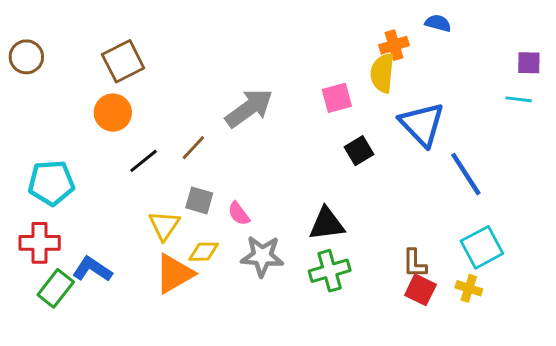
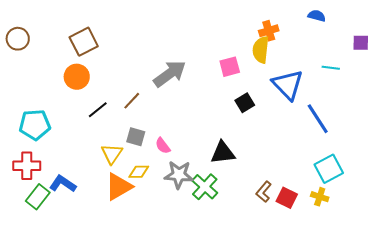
blue semicircle: (438, 23) -> (317, 16), moved
cyan line: (519, 99) -> (331, 68), moved
brown L-shape: (415, 263) -> (264, 192), moved, turned 40
green cross: (330, 271) -> (205, 187), moved, turned -32

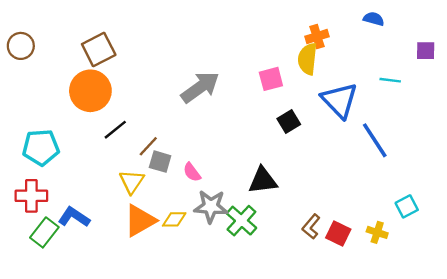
orange circle: (77, 77) -> (90, 91), size x1.4
brown line: (132, 101) -> (148, 146), moved
cyan square: (329, 169) -> (407, 206), moved, size x0.7
yellow diamond: (139, 172) -> (174, 219), moved

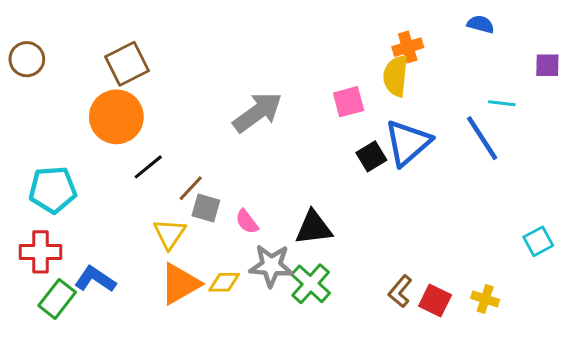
blue triangle: (339, 100) -> (408, 143), moved, turned 33
blue line: (375, 140) -> (482, 138), moved
black triangle: (263, 180) -> (314, 228), moved
cyan square: (407, 206) -> (538, 241), moved

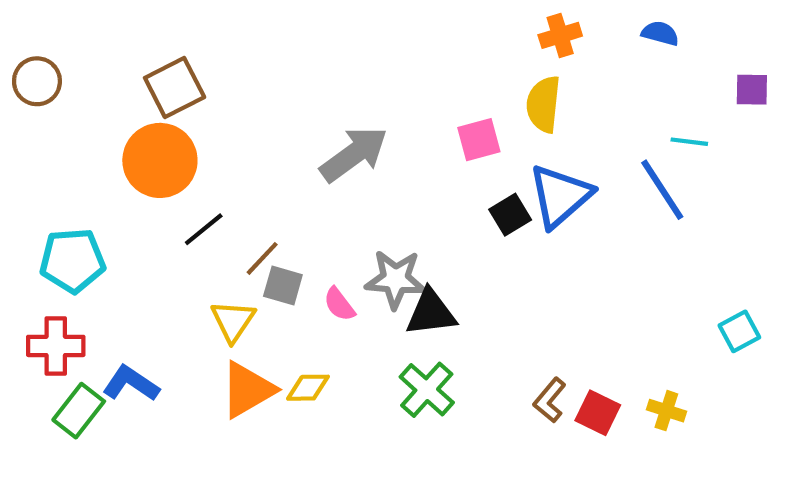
orange cross: (408, 47) -> (560, 35), moved
gray star: (271, 266) -> (395, 279), moved

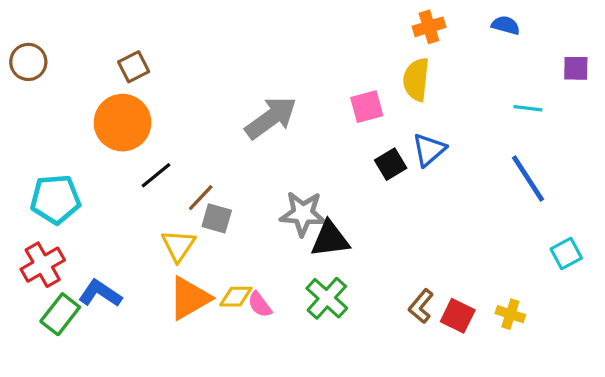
brown square: (175, 88) -> (134, 67), size x0.7
blue line: (662, 190) -> (528, 178), moved
blue triangle: (560, 196) -> (429, 150), size x0.7
pink semicircle: (339, 304) -> (260, 305), moved
red cross: (56, 346) -> (43, 265), turned -30

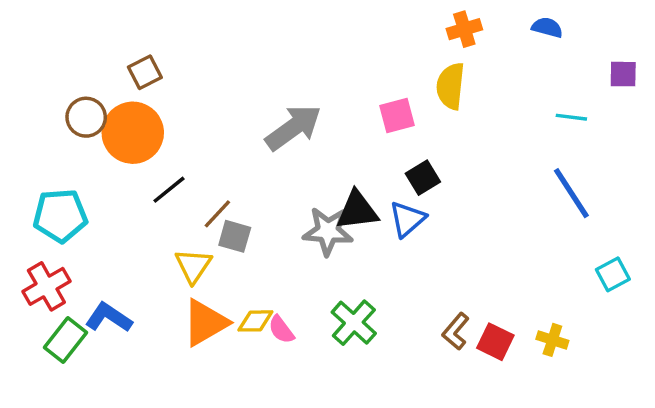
brown circle: (28, 62) -> (86, 117), moved
blue triangle: (429, 150) -> (407, 219), moved
black triangle: (330, 239) -> (357, 210), moved

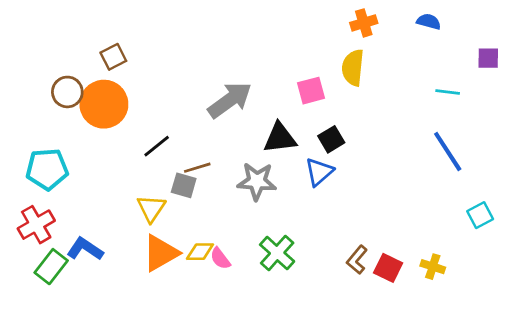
black line: (169, 190) -> (157, 146), moved
black triangle: (357, 210) -> (280, 138), moved
brown line: (217, 214) -> (197, 168), moved, turned 30

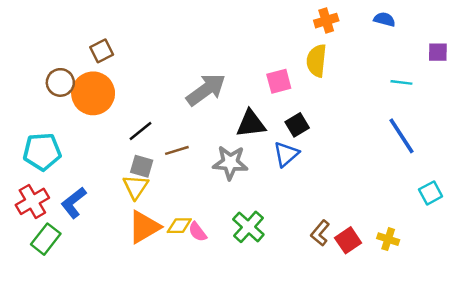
gray square: (184, 185) -> (142, 166), moved
blue L-shape: (85, 249) -> (74, 203), moved, turned -72
red square: (388, 268) -> (348, 240), turned 30

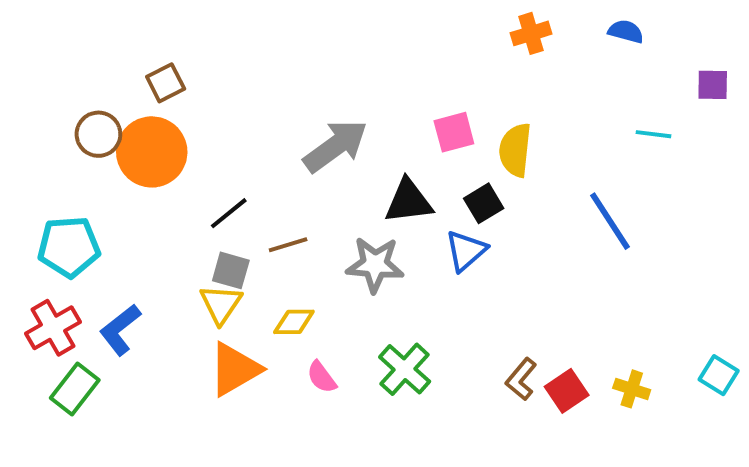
yellow semicircle: (316, 61) -> (515, 150), moved
blue line: (401, 136) -> (610, 221), moved
cyan square: (431, 193) -> (719, 375), moved, turned -30
yellow diamond: (179, 226) -> (294, 322), moved

